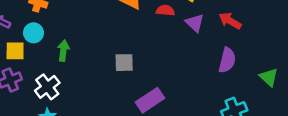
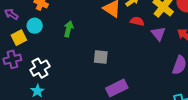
yellow square: (15, 51) -> (19, 38), turned -35
green arrow: (63, 51) -> (69, 29), moved

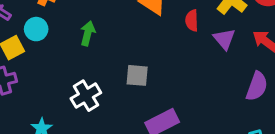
red semicircle: (137, 21) -> (192, 20), turned -104
white cross: (40, 68) -> (86, 96), moved

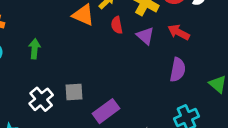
gray square: (137, 75) -> (74, 92), moved

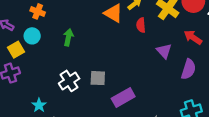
purple triangle: (145, 36) -> (164, 51), moved

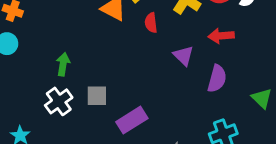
green arrow: (68, 37) -> (63, 64), moved
red arrow: (193, 37) -> (221, 36), turned -36

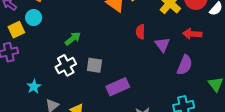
red semicircle: (151, 23) -> (140, 32), moved
green arrow: (63, 64) -> (73, 39), turned 35

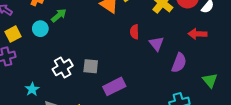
cyan circle: (34, 18) -> (40, 29), moved
red arrow: (192, 34) -> (198, 34), moved
green arrow: (73, 39) -> (59, 15), moved

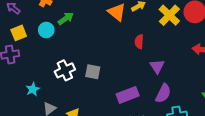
purple triangle: (156, 44) -> (157, 66), moved
purple semicircle: (179, 63) -> (163, 93), moved
purple rectangle: (114, 86) -> (128, 95), moved

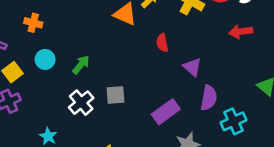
green arrow: (66, 19) -> (81, 65), moved

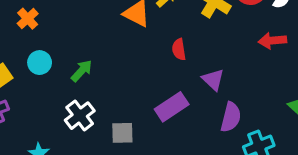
orange cross: (33, 23) -> (28, 19), turned 30
gray square: (116, 95) -> (122, 133), moved
purple rectangle: (166, 112) -> (172, 107), moved

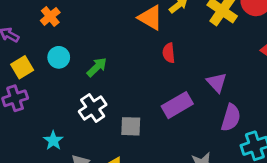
red semicircle: (179, 49) -> (169, 53), moved

